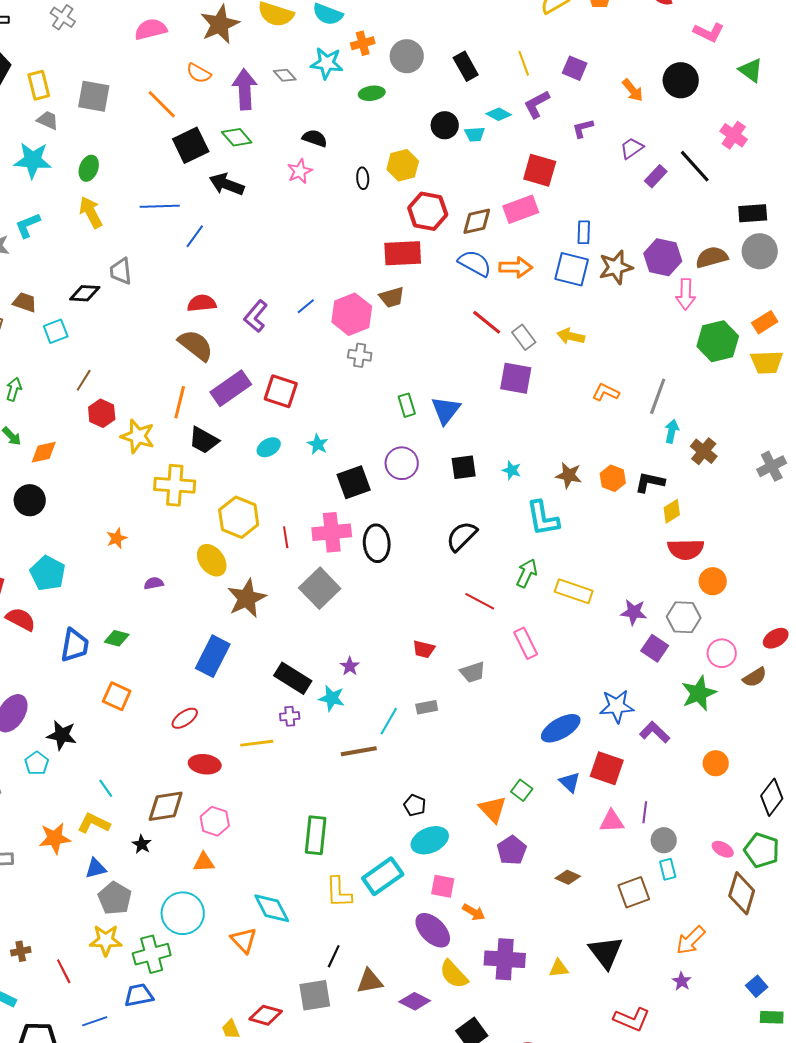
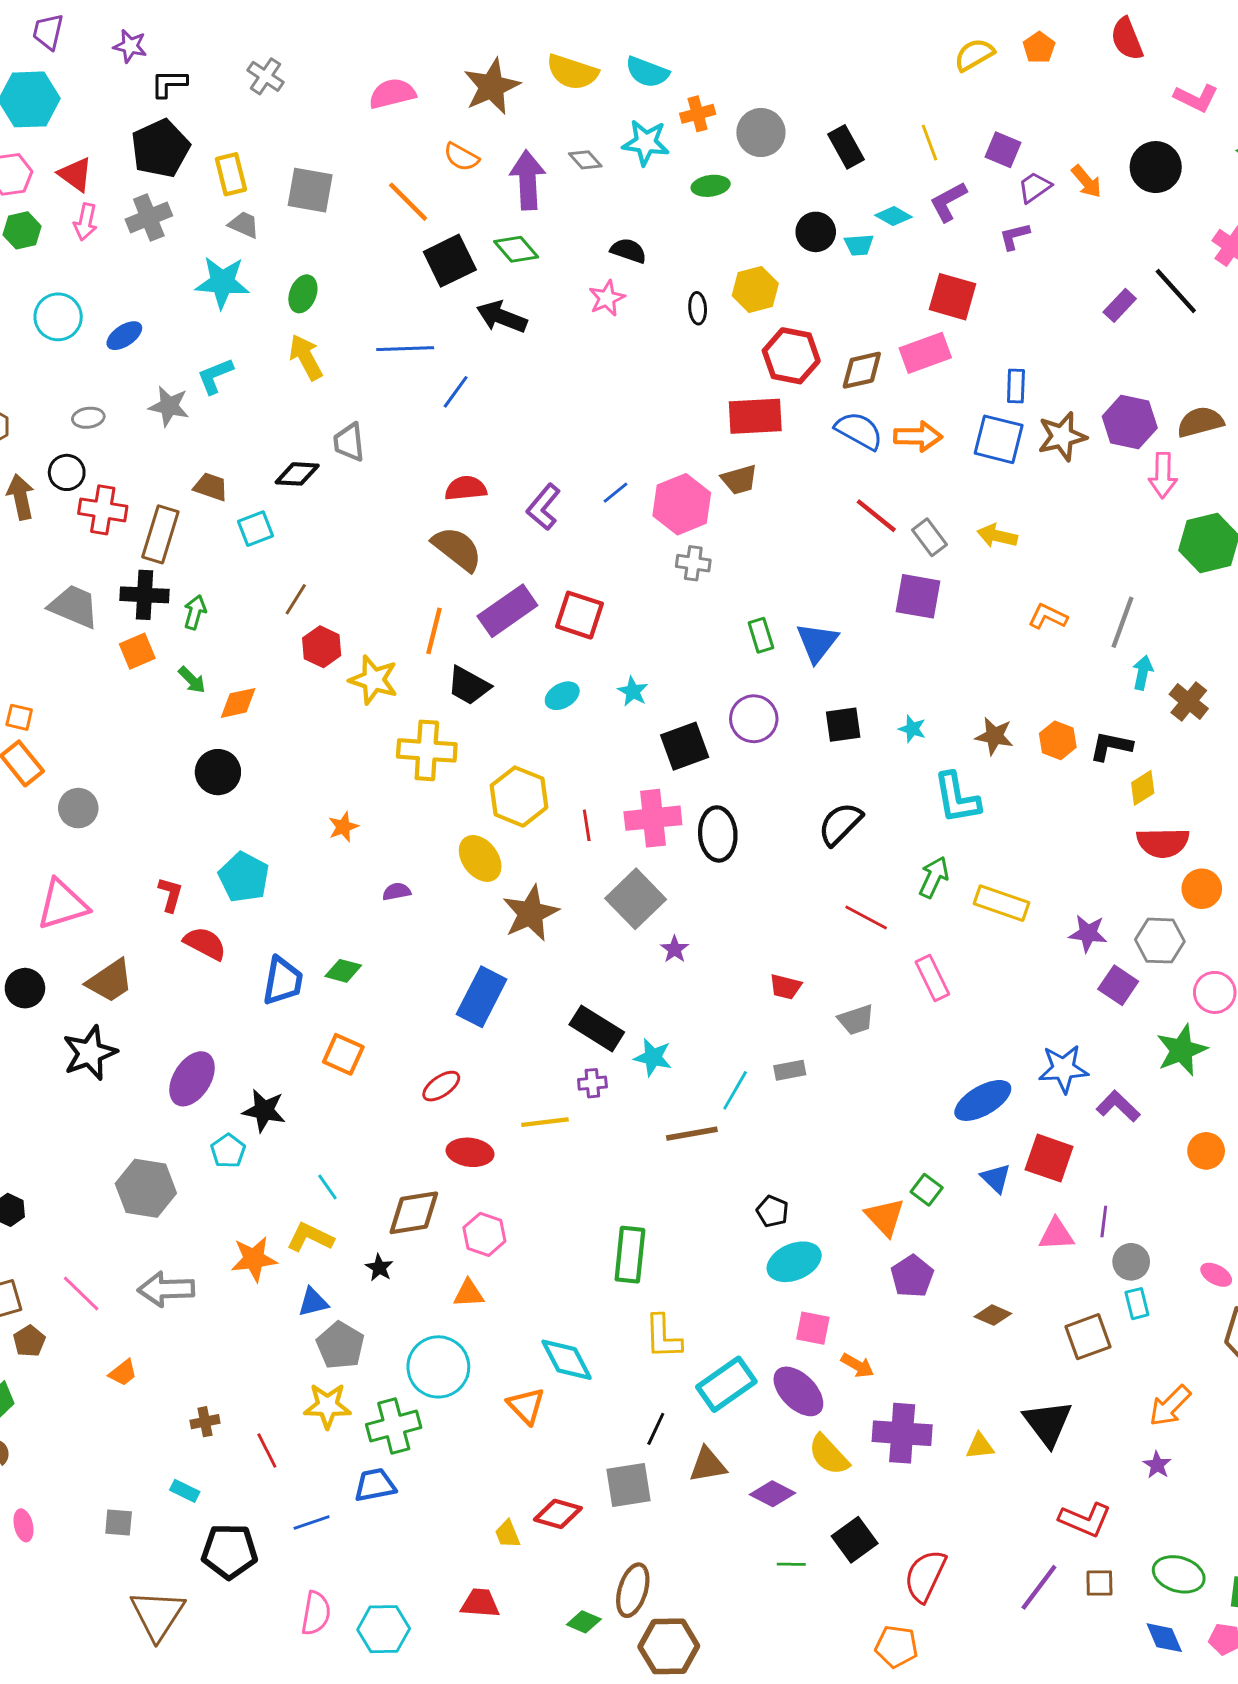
purple trapezoid: (632, 148) -> (1035, 187), moved
purple star: (350, 666) -> (675, 949), moved
cyan rectangle: (383, 876) -> (726, 1384), moved

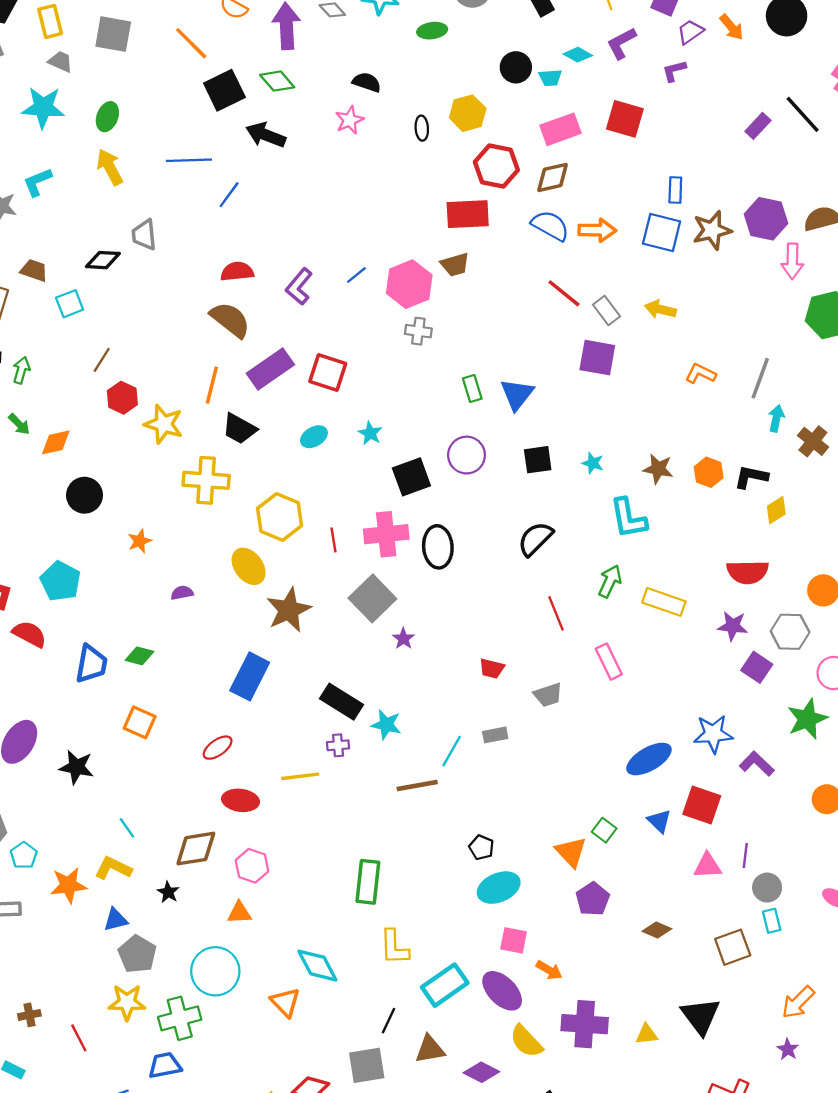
pink rectangle: (925, 353) -> (561, 129), moved
black circle: (218, 772) -> (85, 495), moved
red semicircle: (1163, 843) -> (748, 572), moved
red line: (866, 918) -> (556, 613), turned 40
cyan pentagon: (228, 1151) -> (24, 855), moved

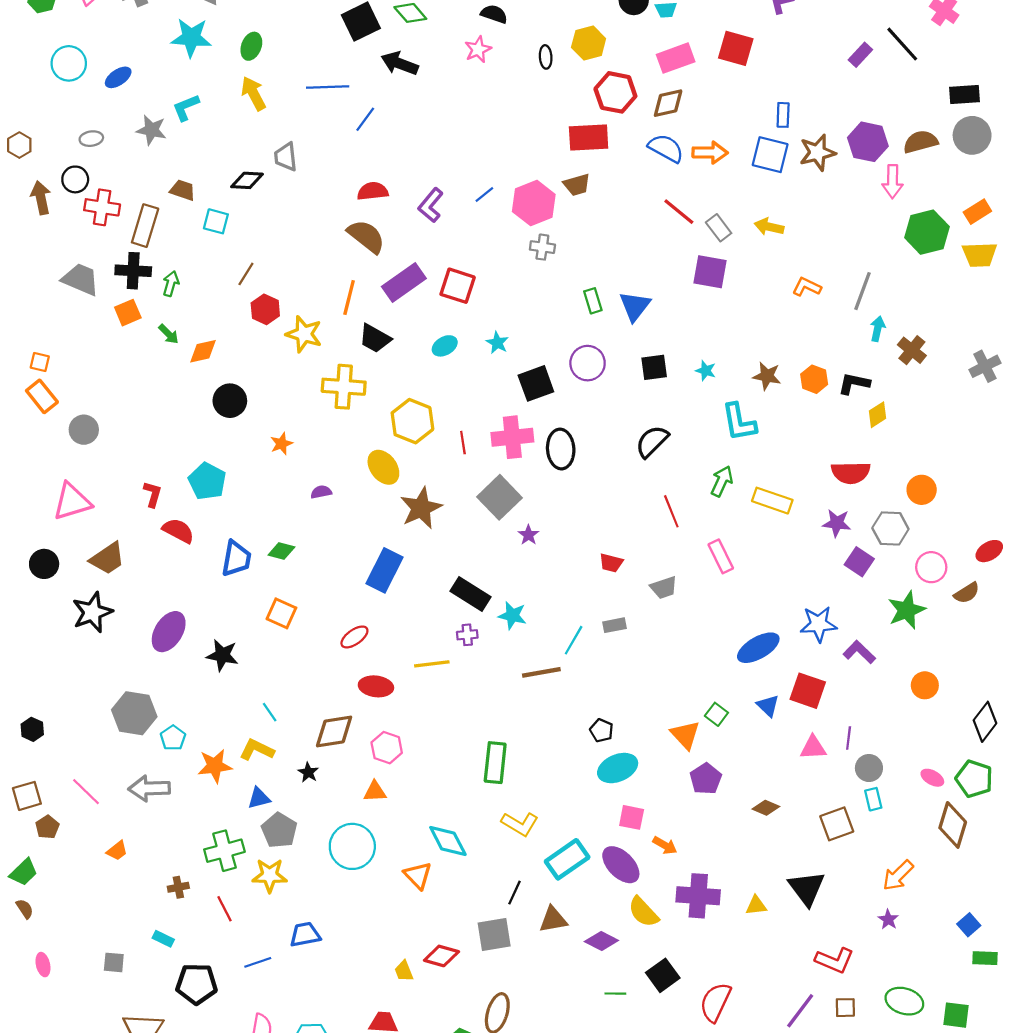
cyan square: (70, 304) -> (216, 221), turned 36
yellow L-shape: (394, 947) -> (520, 824), turned -57
green cross: (180, 1018) -> (224, 851), moved

